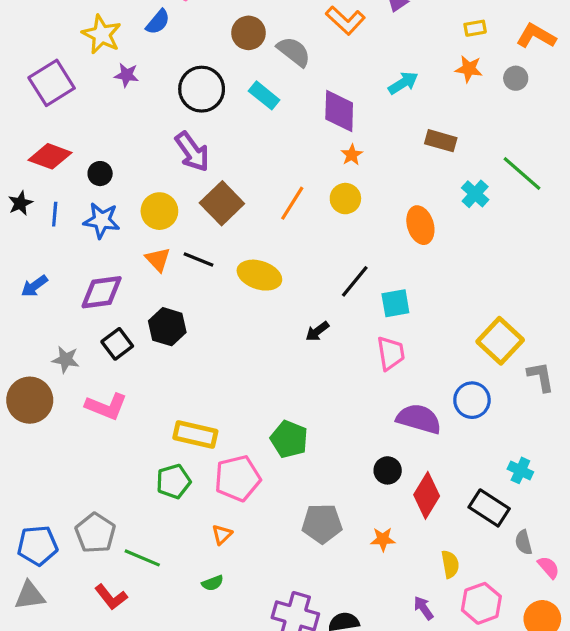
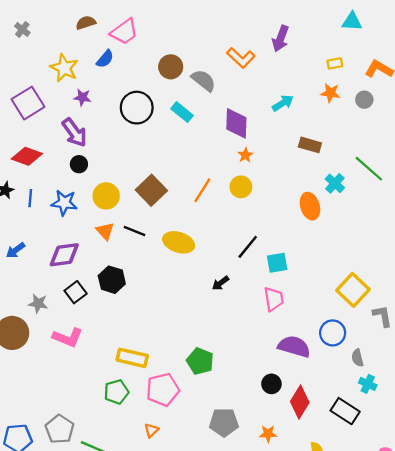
purple arrow: (192, 152) -> (74, 132), moved
black circle: (100, 174) -> (79, 164), moved
orange ellipse: (420, 225) -> (310, 206), moved
gray semicircle: (524, 542) -> (358, 358), moved

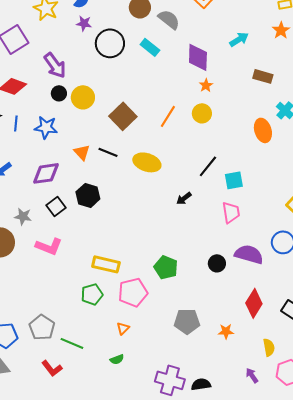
orange star: (330, 93) -> (281, 30), turned 30
purple star: (82, 97) -> (84, 23), moved
yellow circle: (106, 196) -> (83, 97), moved
black circle: (271, 384) -> (217, 263), moved

